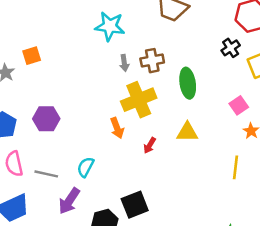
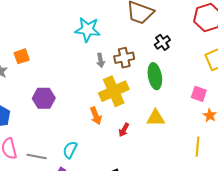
black cross: (231, 48) -> (162, 42), moved
pink square: (239, 105) -> (199, 94), turned -35
purple hexagon: (46, 119) -> (44, 98), moved

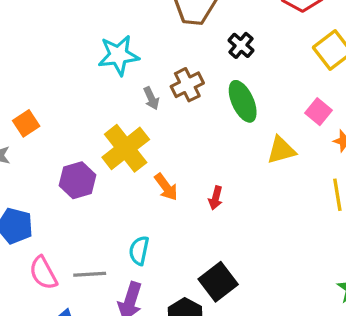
yellow cross: (114, 91) -> (126, 148), moved
pink square: (199, 94) -> (319, 112), turned 35
yellow triangle: (156, 118) -> (281, 150), moved

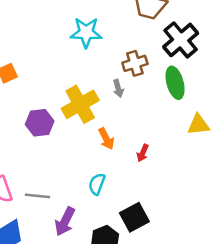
black cross: (241, 45) -> (181, 40), size x1.8
gray arrow: (151, 98) -> (118, 88), moved
cyan semicircle: (139, 251) -> (97, 184), moved

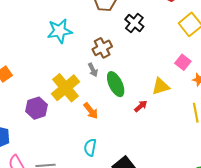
black cross: (181, 40) -> (134, 23), size x0.7
green ellipse: (175, 83) -> (116, 84), moved
red arrow: (143, 153) -> (141, 106), moved, turned -144

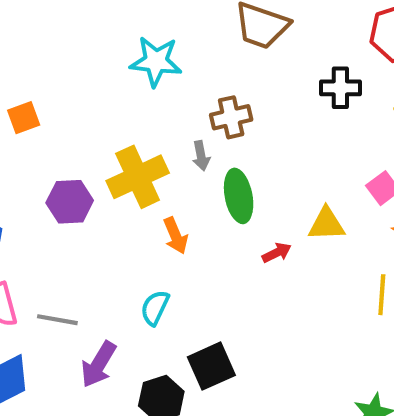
black cross: (134, 23) -> (340, 88), moved, turned 36

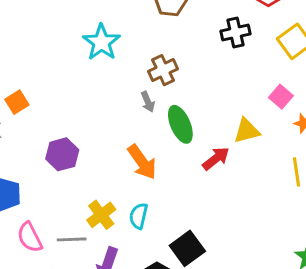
cyan star: (156, 61) -> (101, 42), turned -30
yellow cross: (138, 177) -> (101, 215), moved, size x0.7
orange arrow: (176, 236) -> (142, 162), size x1.4
red arrow: (277, 253) -> (216, 158), size x1.4

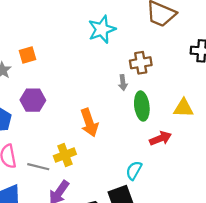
yellow triangle: (247, 131) -> (183, 108), moved
purple hexagon: (62, 154) -> (33, 100), moved
orange arrow: (142, 162) -> (89, 123), moved
cyan semicircle: (139, 216) -> (134, 170), moved

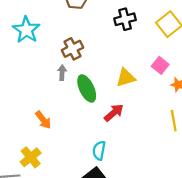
gray arrow: (123, 83) -> (62, 73), turned -152
orange arrow: (89, 123) -> (43, 120), size x0.7

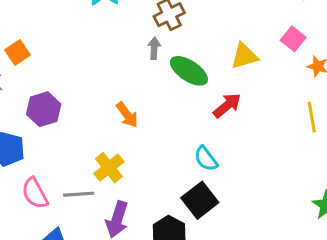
green ellipse: (87, 88) -> (189, 71), turned -32
cyan semicircle: (99, 151) -> (206, 159), turned -48

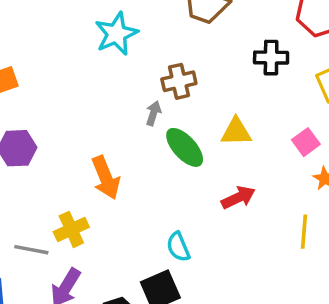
yellow triangle: (244, 56) -> (236, 132), moved
red arrow: (227, 105) -> (238, 198), moved
orange arrow: (127, 115) -> (106, 178), size x1.4

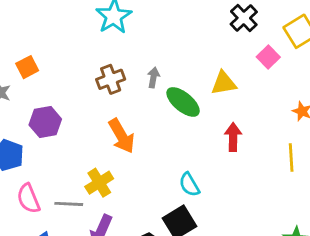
black cross: (271, 58) -> (244, 18), turned -36
brown cross: (179, 81) -> (111, 79), moved
pink square: (306, 142) -> (268, 57), moved
red arrow: (238, 198) -> (233, 137), turned -56

